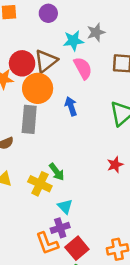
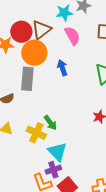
cyan triangle: (65, 206) -> (57, 152), size x1.5

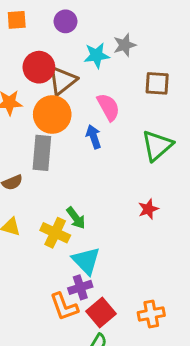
red circle: (21, 32) -> (39, 67), moved
pink semicircle: (72, 36) -> (108, 107), moved

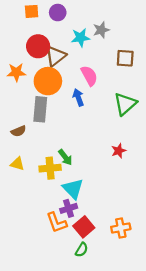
orange square: (17, 20) -> (32, 11), moved
yellow cross: (55, 233) -> (50, 168), turned -30

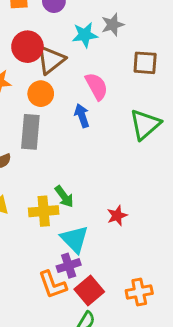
orange circle: (48, 81) -> (41, 94), size x0.7
red star: (119, 151) -> (117, 216), moved

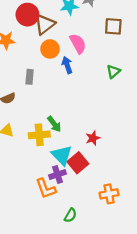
orange circle: (41, 94) -> (50, 49), moved
green triangle: (145, 125) -> (113, 71), size x0.6
gray rectangle: (30, 132) -> (30, 77), size x0.6
red square: (89, 291) -> (78, 163), moved

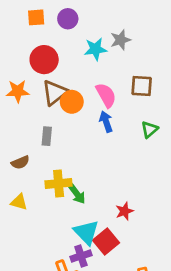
brown triangle: (45, 24) -> (55, 93), moved
brown square: (113, 26) -> (142, 86), moved
blue arrow: (67, 65) -> (106, 122), moved
yellow cross: (39, 135) -> (59, 184), moved

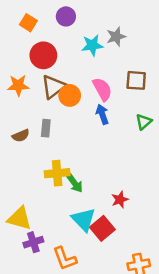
orange square: (36, 17) -> (28, 23), moved, turned 36
brown semicircle: (20, 162) -> (21, 136), moved
yellow triangle: (19, 202) -> (20, 218), moved, size x1.5
purple cross: (81, 256) -> (33, 242), moved

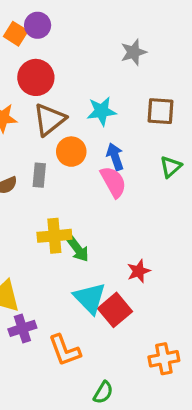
purple circle: (66, 16) -> (38, 25), moved
cyan star: (92, 45) -> (102, 111), moved
pink semicircle: (102, 89) -> (113, 182), moved
orange circle: (70, 95) -> (71, 152), moved

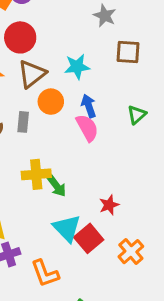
gray star: (134, 52) -> (105, 16), turned -30
brown square: (161, 111) -> (128, 52), moved
orange cross: (164, 359) -> (131, 252), moved, turned -30

